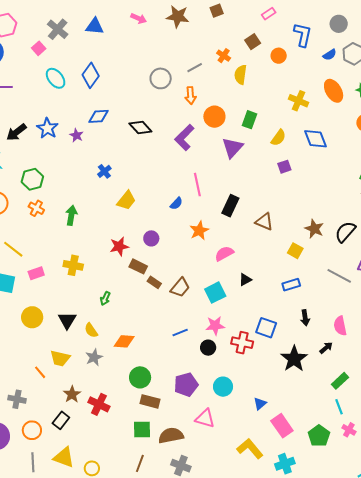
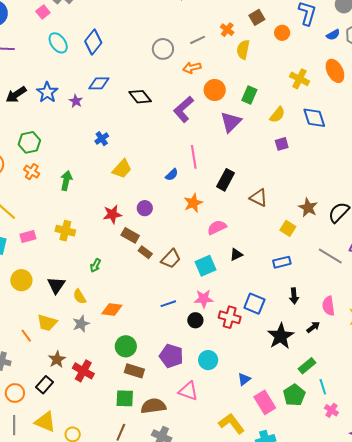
orange arrow: (191, 96) -> (192, 68), turned 78
green rectangle: (340, 381) -> (307, 366), moved
purple pentagon: (186, 385) -> (171, 356), turned 30
green pentagon: (319, 436) -> (294, 395), moved

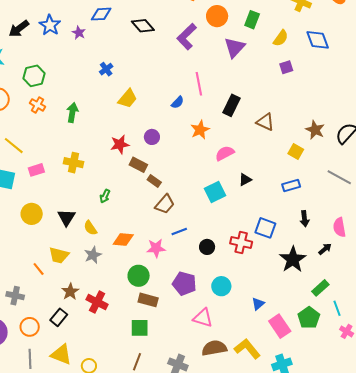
brown trapezoid: (171, 259) -> (165, 204), moved
pink star: (204, 299) -> (156, 248), moved
brown semicircle: (153, 406) -> (214, 348), moved

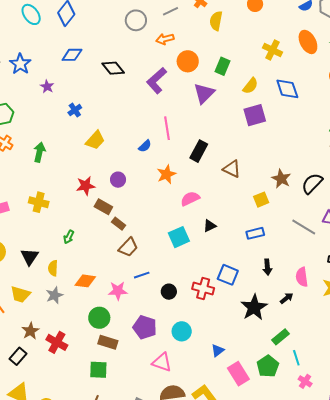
purple star: (79, 33) -> (47, 86), moved
purple square: (286, 67) -> (255, 115), size x1.6
yellow square: (296, 151) -> (261, 200), turned 35
yellow semicircle: (90, 228) -> (53, 268), turned 35

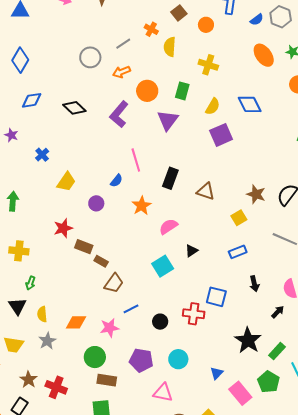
yellow cross: (272, 50) -> (208, 65), moved
purple circle: (118, 180) -> (96, 203), moved
green arrow: (69, 237) -> (31, 283), moved
black star: (254, 307) -> (248, 340), moved

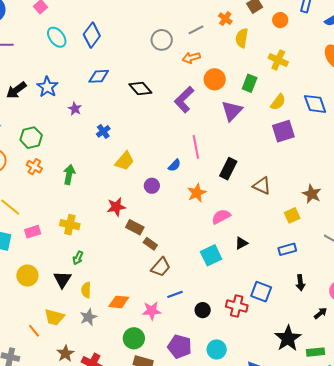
green rectangle: (277, 351) -> (316, 352), turned 36

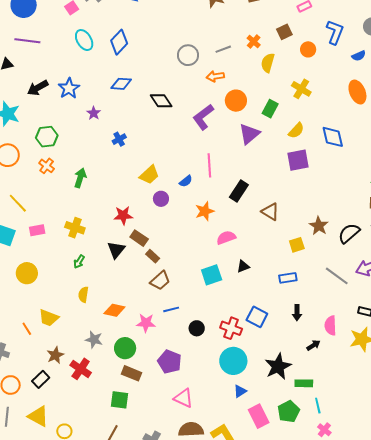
yellow trapezoid: (124, 161) -> (149, 175), moved
black triangle: (62, 279) -> (116, 250), moved
gray star: (88, 317) -> (94, 340), moved, turned 30
cyan circle: (217, 349) -> (233, 361), moved, size x1.4

